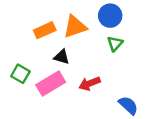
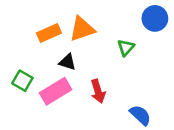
blue circle: (110, 16) -> (155, 18), moved
red arrow: (90, 84) -> (98, 91), turned -85

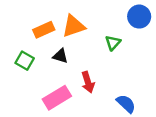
green square: (22, 81) -> (25, 61), moved
pink rectangle: (56, 91) -> (57, 98), moved

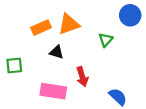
green square: (25, 61) -> (14, 65), moved, turned -36
pink rectangle: (57, 98) -> (53, 91), turned 40

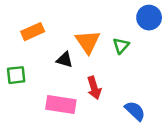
orange triangle: (69, 24) -> (88, 42), moved, turned -45
orange rectangle: (41, 28) -> (33, 32), moved

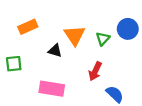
blue circle: (149, 18) -> (128, 29), moved
red arrow: (94, 88) -> (95, 71), moved, turned 42

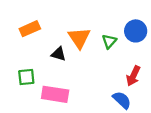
green square: (14, 64) -> (26, 77), moved
red arrow: (95, 71) -> (133, 76), moved

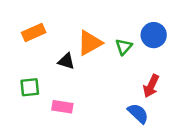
orange triangle: (79, 38) -> (90, 43), turned 35
pink rectangle: (55, 94) -> (62, 107), size x0.7

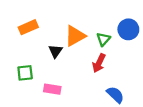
black triangle: (66, 61) -> (55, 51), turned 48
red arrow: (151, 86) -> (99, 63), moved

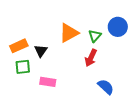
orange rectangle: (28, 27) -> (19, 46), moved
black triangle: (55, 51) -> (41, 51), moved

